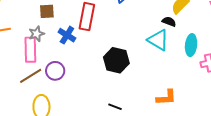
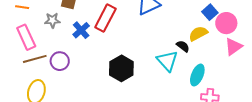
pink rectangle: (30, 50) -> (26, 37), moved, turned -40

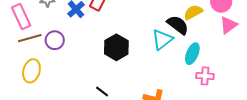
black semicircle: (183, 46) -> (178, 25), size x1.6
cyan triangle: (167, 61) -> (162, 40), turned 35

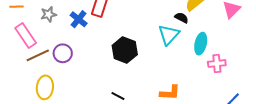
black semicircle: (178, 25) -> (182, 18), size x0.6

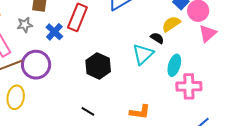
purple circle: (63, 53) -> (36, 65), size x1.5
pink cross: (217, 63) -> (189, 86), size x1.4

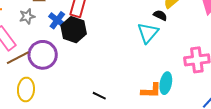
cyan ellipse: (174, 65) -> (166, 83), moved
black hexagon: (98, 66) -> (74, 30), moved

